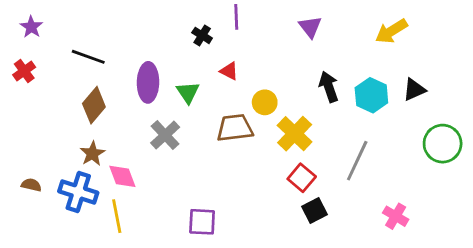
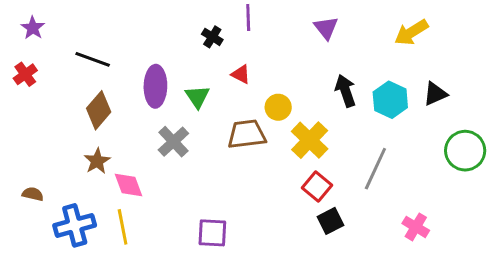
blue cross: (78, 192) -> (75, 225), moved, turned -33

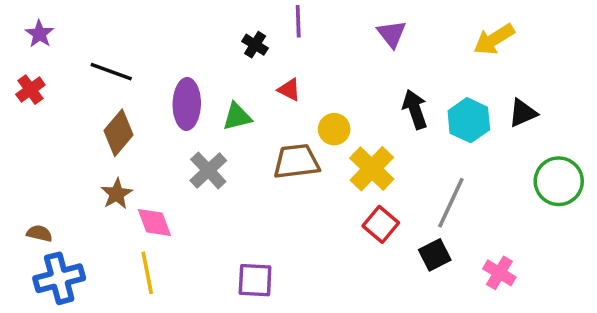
green triangle: (197, 97) -> (237, 117), turned 50
black square: (331, 221) -> (435, 255), moved
blue cross: (75, 225) -> (59, 278), moved

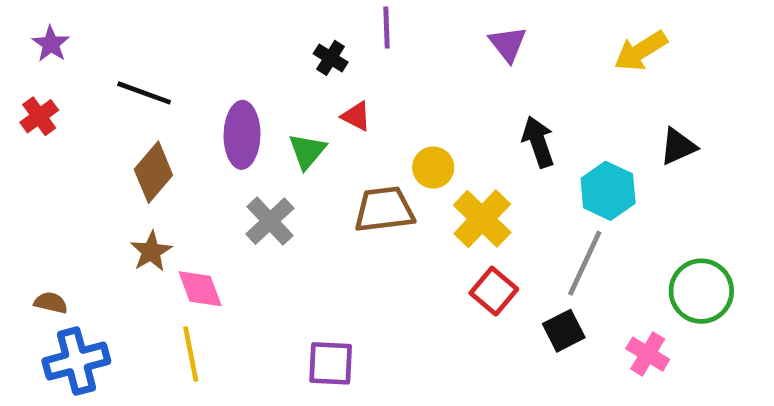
red triangle: (289, 90) -> (356, 116), moved
green triangle: (237, 117) -> (307, 151), turned -36
cyan hexagon: (469, 120) -> (608, 191), moved
green circle: (559, 181) -> (701, 291), moved

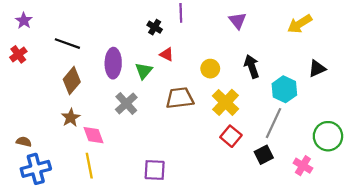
yellow circle: (433, 167) -> (210, 69), moved

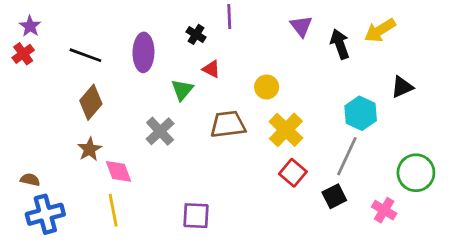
red cross: (18, 54) -> (23, 54), moved
purple ellipse: (113, 63) -> (143, 52), moved
black arrow: (252, 66) -> (340, 44), moved

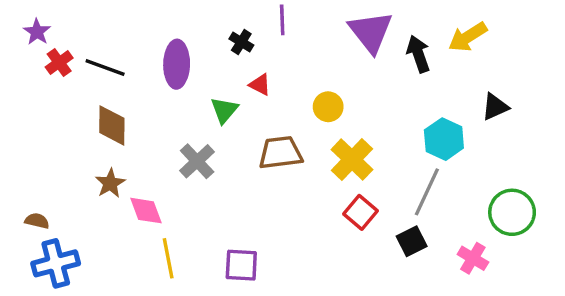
purple triangle: (301, 26) -> (371, 32), size x1.6
red cross: (23, 54) -> (59, 62), moved
brown diamond: (91, 102) -> (112, 125), turned -40
yellow line: (113, 210) -> (168, 258), moved

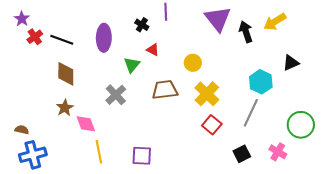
black square: (412, 241) -> (242, 154), moved

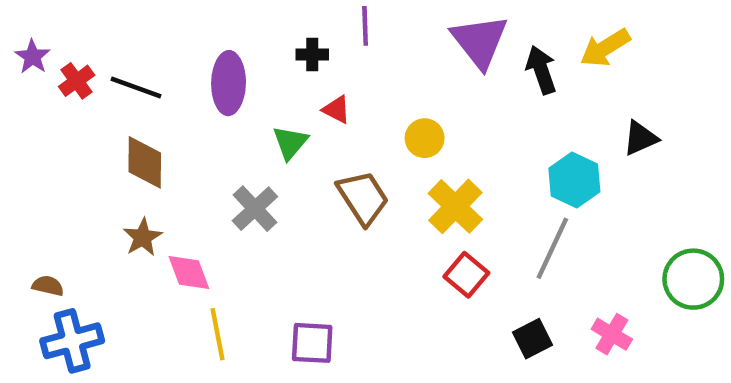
purple star: (22, 19) -> (32, 57), moved
black cross: (142, 25) -> (312, 54), turned -32
brown trapezoid: (165, 90) -> (363, 198), turned 64
green circle: (301, 125) -> (693, 279), moved

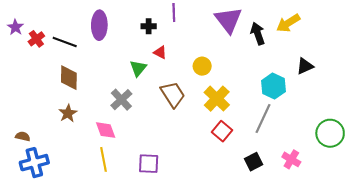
purple ellipse: (229, 83) -> (99, 25), moved
pink diamond: (189, 272) -> (106, 130), moved

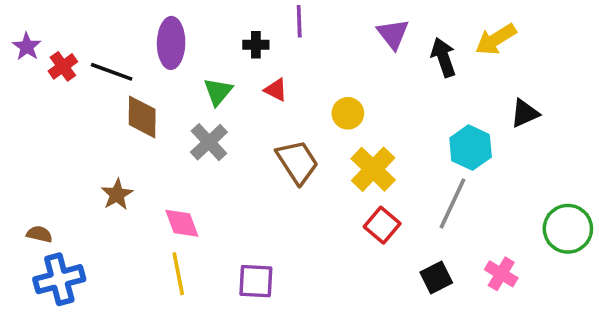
purple triangle: (228, 20) -> (393, 34), size x0.7
green triangle: (138, 68) -> (218, 92), moved
brown diamond: (69, 78) -> (142, 117), moved
gray cross: (121, 100) -> (209, 142), moved

